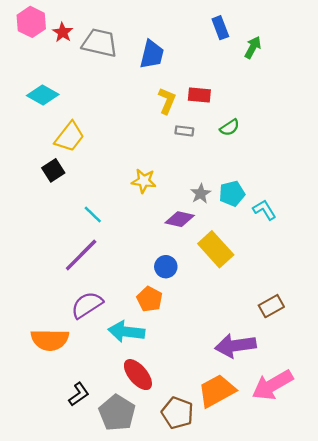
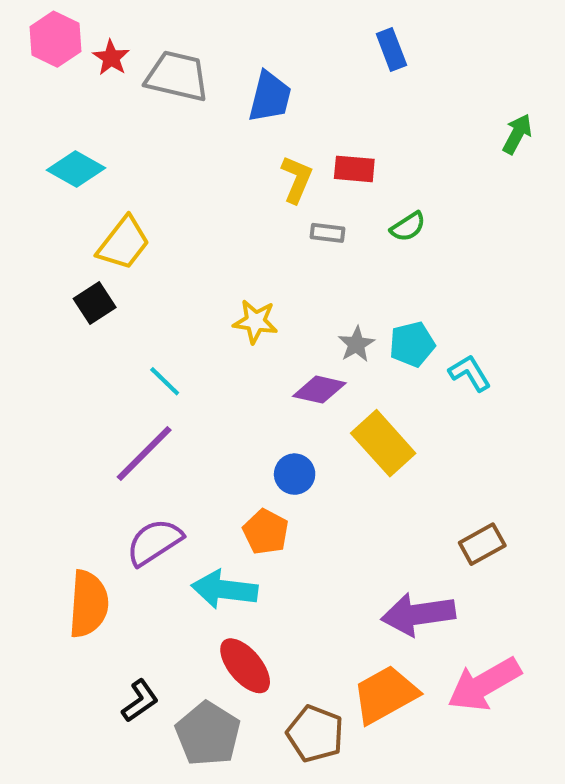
green arrow: (253, 47) -> (517, 134), moved
orange semicircle: (50, 340) -> (88, 604), turned -87

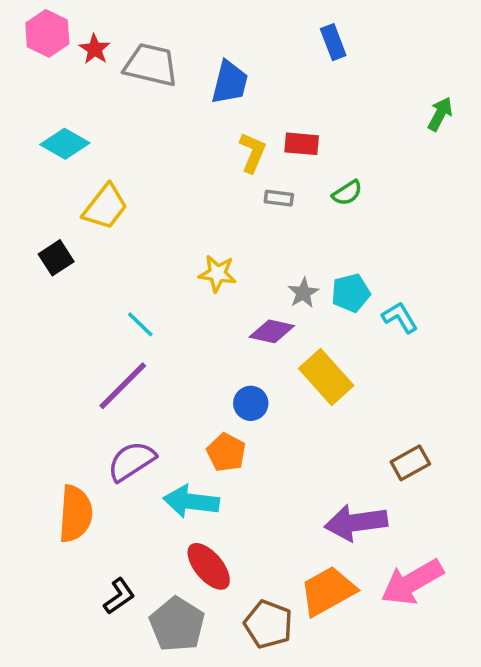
black square: (95, 303) -> (56, 258), moved

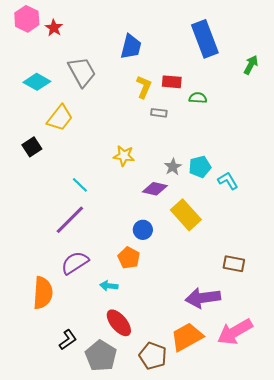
blue rectangle: (333, 42) -> (205, 39), moved, size x1.8
gray trapezoid: (151, 65) -> (82, 72), moved, turned 48
green semicircle: (347, 193) -> (198, 98), moved, turned -144
brown rectangle: (410, 463) -> (234, 264), turned 40
cyan arrow: (191, 502) -> (109, 286), size x0.6

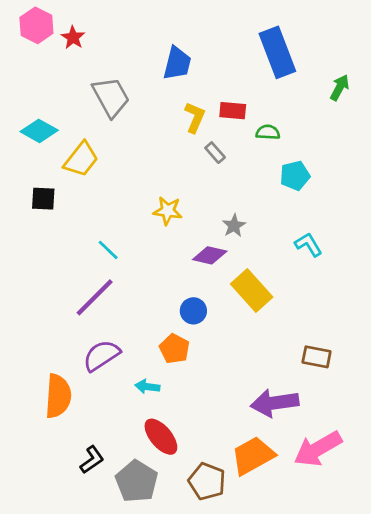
cyan diamond: (37, 82) -> (39, 131), moved
gray rectangle: (159, 113) -> (215, 153), turned 42
black square: (32, 147) -> (43, 199), turned 36
cyan pentagon: (200, 167) -> (295, 176), moved

